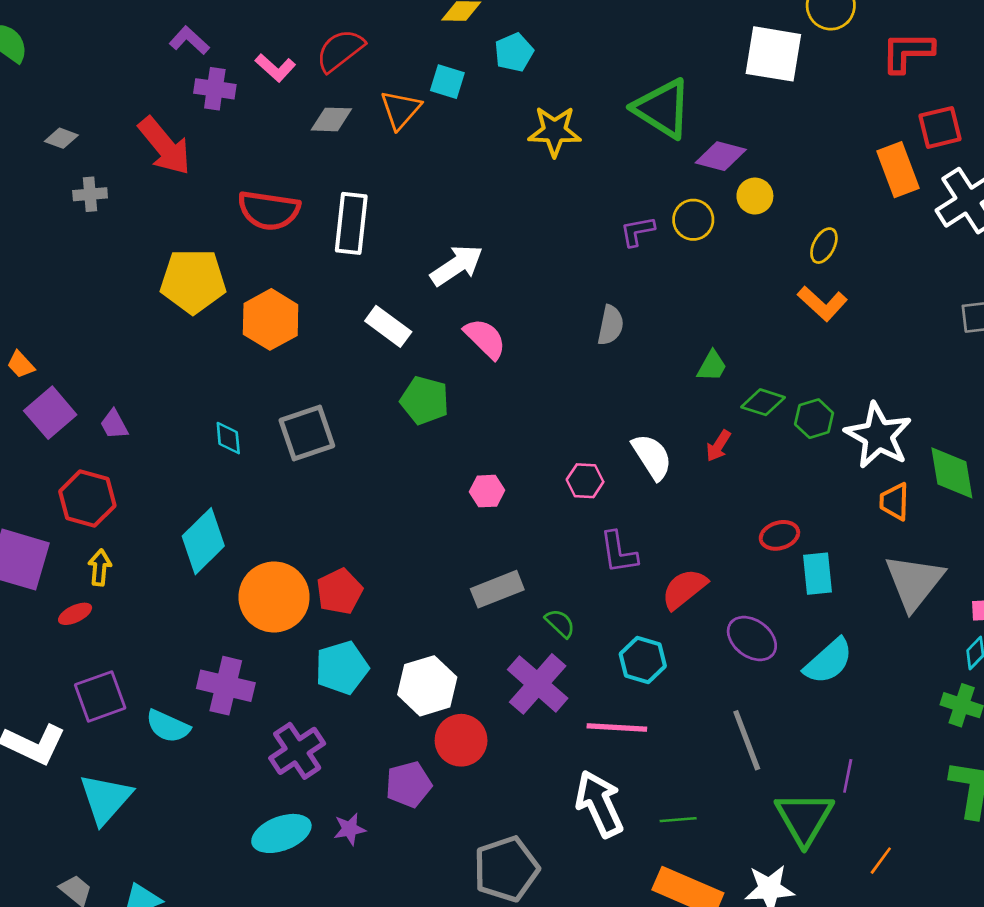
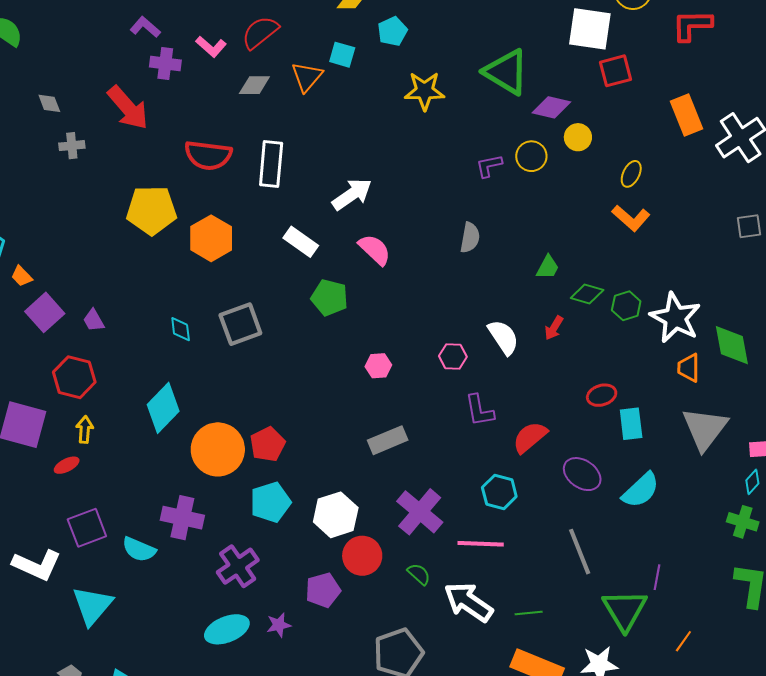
red square: (940, 127) -> (616, 71), moved
gray diamond: (61, 138) -> (49, 103), turned 50
green semicircle: (560, 623) -> (419, 574), moved
white arrow: (599, 804) -> (468, 602), turned -30

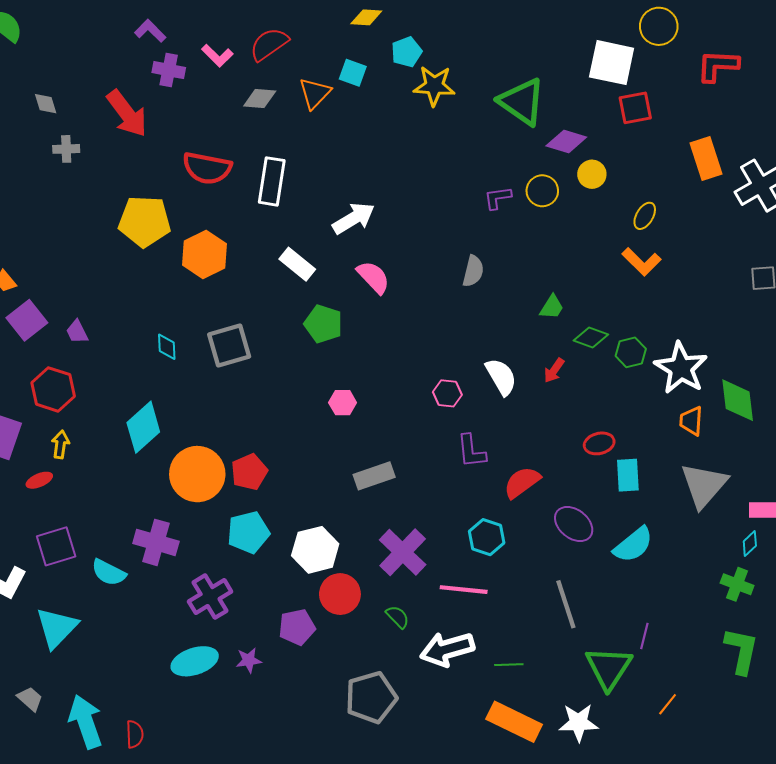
yellow star: (425, 91) -> (434, 86), moved
pink hexagon: (378, 366) -> (343, 403), moved
white arrow: (468, 602) -> (447, 649), turned -54

